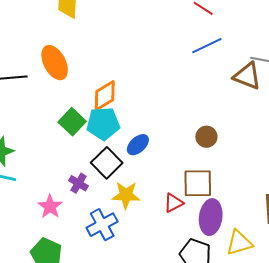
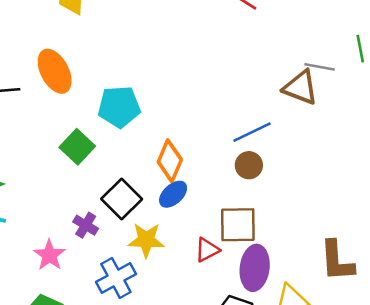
blue line: (207, 46) -> (252, 132), moved
orange diamond: (105, 96) -> (170, 161), moved, turned -36
cyan pentagon: (103, 124) -> (119, 107), moved
blue ellipse: (138, 145) -> (173, 194), moved

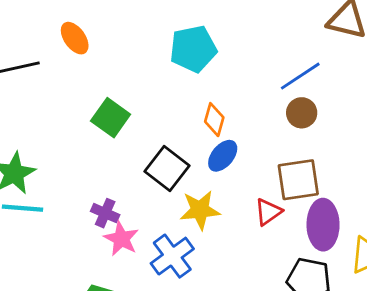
orange ellipse: (55, 71) -> (75, 38), size x0.7
cyan pentagon: (119, 107) -> (193, 49), moved
orange diamond: (170, 161) -> (214, 120), size x0.7
purple cross: (86, 225) -> (105, 213), moved
pink star: (49, 255) -> (121, 239), moved

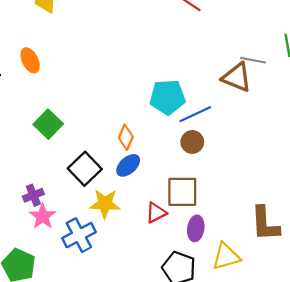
cyan pentagon: (193, 49) -> (167, 97), moved
purple cross: (105, 213) -> (33, 195), turned 36
purple ellipse: (323, 225) -> (196, 228), size x0.7

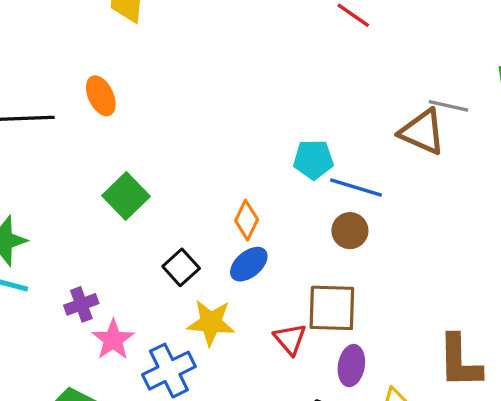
cyan pentagon: (167, 97) -> (313, 160), size x0.7
blue line: (195, 114) -> (356, 187), turned 40
black square: (85, 169) -> (181, 267), size x0.7
purple cross: (33, 195) -> (81, 304), moved
red triangle: (156, 213) -> (290, 339), turned -45

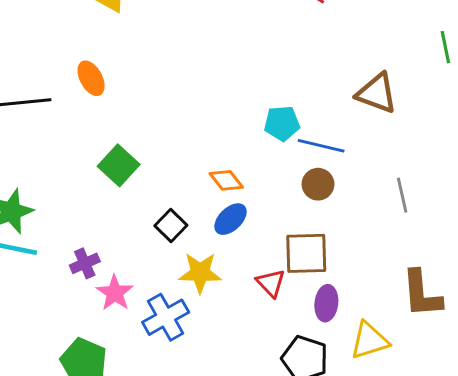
gray line: (449, 106) -> (402, 195), moved, turned 68
orange diamond: (247, 220) -> (226, 180), turned -60

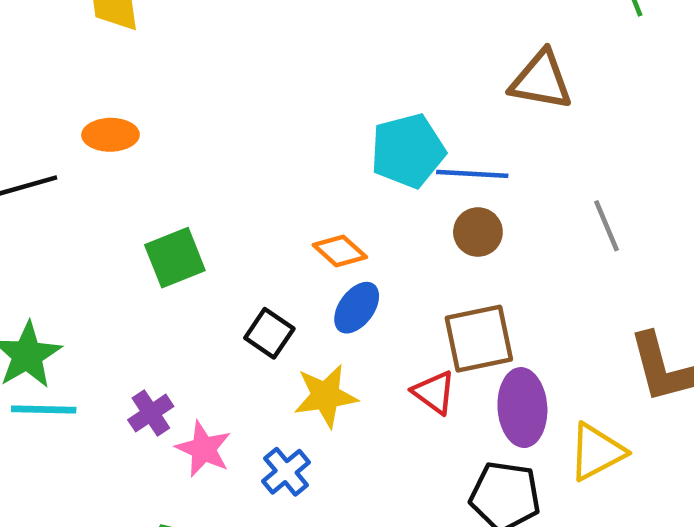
orange ellipse: (91, 78) -> (110, 135), turned -52
cyan pentagon: (282, 123) -> (408, 151), size x1.4
green square: (119, 165) -> (175, 258), turned 36
purple ellipse: (326, 303) -> (522, 408), size x1.4
blue cross: (166, 317) -> (286, 472), size x0.7

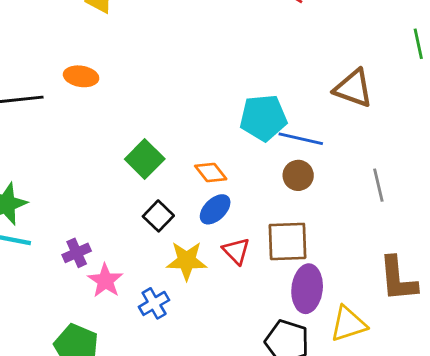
green square: (175, 258) -> (145, 159), moved, turned -33
red triangle: (434, 392) -> (236, 251), moved

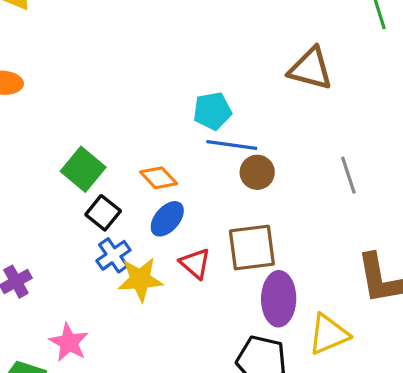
cyan pentagon: (263, 118) -> (212, 111), size x0.7
blue line: (301, 139) -> (232, 145), moved
black square: (158, 216) -> (103, 213), moved
pink star: (105, 281) -> (69, 342), moved
blue cross: (154, 303) -> (113, 255), moved

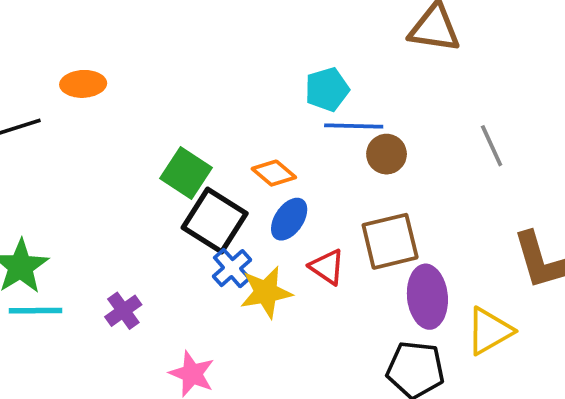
black square: (103, 213) -> (215, 221), size x1.6

